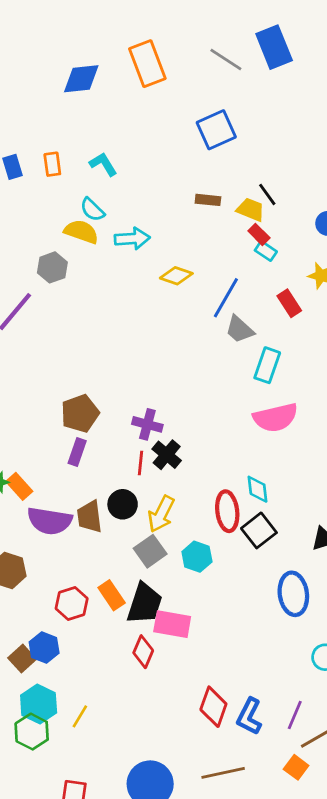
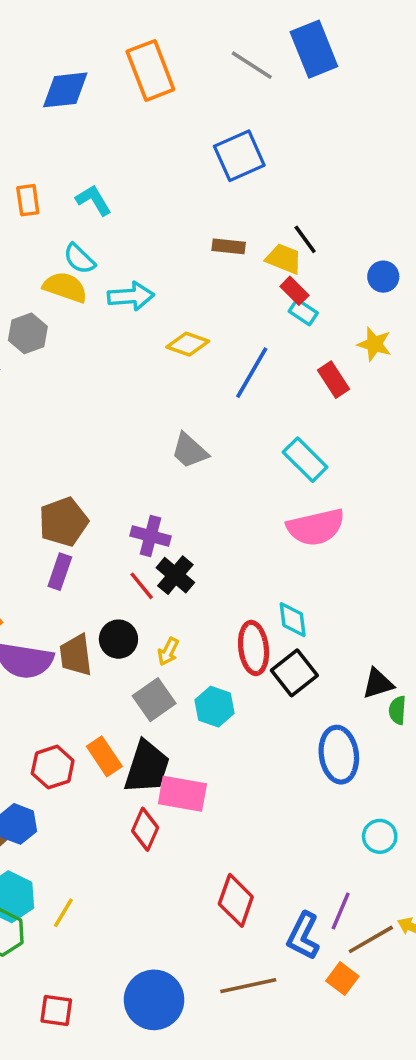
gray trapezoid: (240, 329) -> (190, 451), moved
cyan rectangle: (267, 365) -> (305, 460), turned -64
red line: (140, 463) -> (142, 586), turned -45
yellow arrow: (161, 514) -> (168, 652), size x0.6
blue L-shape: (249, 716) -> (303, 936), moved

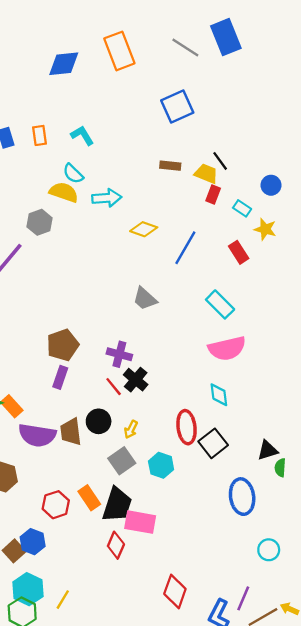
red rectangle: (294, 291) -> (213, 194), turned 66
cyan rectangle: (303, 312) -> (242, 208), moved
cyan diamond: (293, 620) -> (219, 395), moved

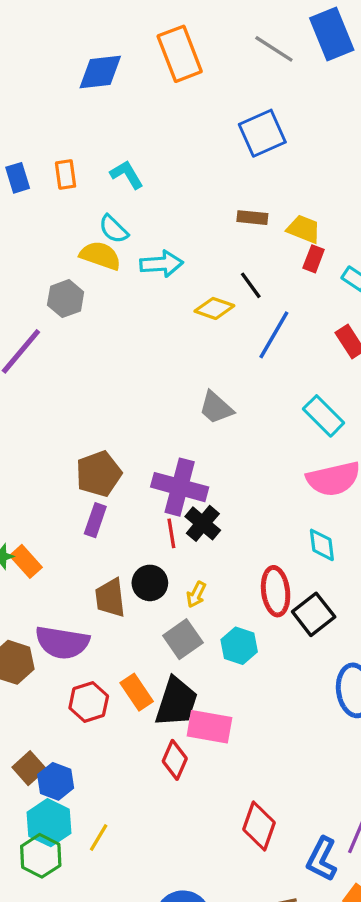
black line: (220, 161) -> (251, 285), moved
purple cross: (119, 354) -> (180, 487), size x1.5
red line: (114, 387) -> (171, 533), turned 30
purple semicircle: (37, 435) -> (62, 642), moved
blue hexagon: (33, 542) -> (56, 781), moved

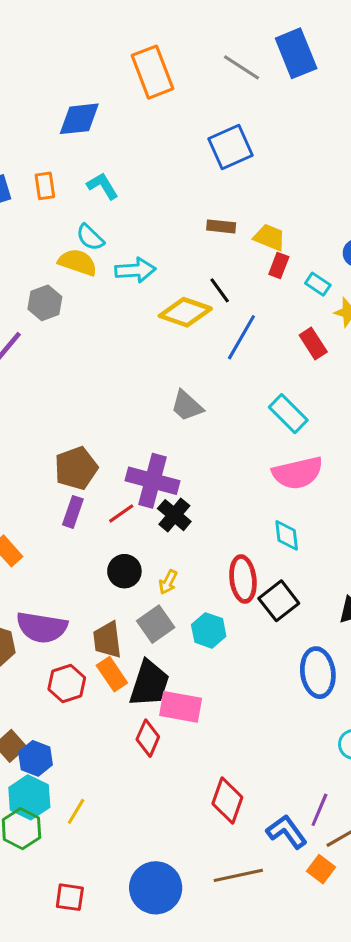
blue diamond: (100, 72) -> (79, 119), moved
yellow diamond: (214, 308) -> (185, 312), size x1.4
red line: (171, 533) -> (121, 513), moved, turned 64
brown trapezoid: (110, 598) -> (107, 640), moved
blue L-shape: (322, 859) -> (287, 832), turned 117

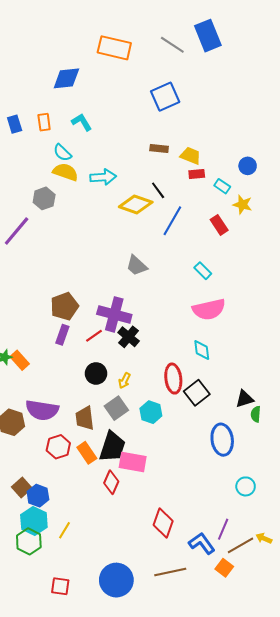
orange rectangle: (153, 72) -> (114, 48), turned -56
cyan semicircle: (90, 237) -> (62, 153), moved
red rectangle: (279, 265) -> (197, 174), turned 63
cyan rectangle: (288, 414) -> (203, 271), size x0.7
orange rectangle: (112, 674) -> (87, 453), moved

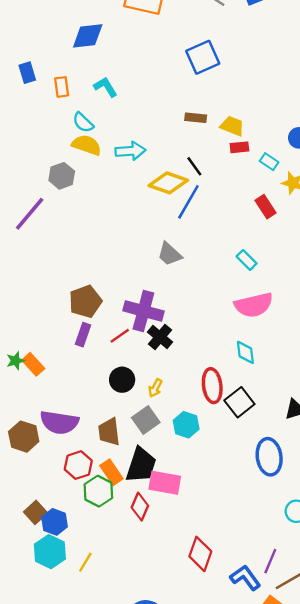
blue rectangle: (15, 124) -> (27, 73), moved
blue line: (172, 221) -> (188, 202), moved
green hexagon: (29, 541) -> (98, 491), moved

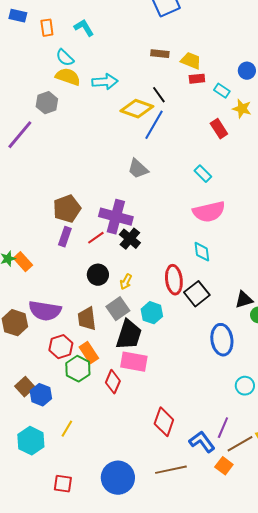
blue rectangle: (27, 73) -> (18, 16), turned -60
black trapezoid: (141, 465) -> (129, 335), moved
cyan hexagon: (50, 552) -> (31, 441), moved

